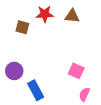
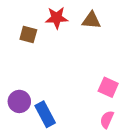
purple circle: (14, 71) -> (19, 101), moved
pink square: (76, 71) -> (108, 87), moved

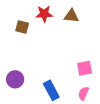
pink square: (108, 87) -> (85, 68), turned -35
blue rectangle: (45, 114) -> (51, 90), moved

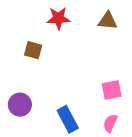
brown triangle: (71, 16) -> (108, 21), moved
brown square: (22, 27) -> (33, 50), moved

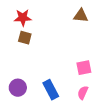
red star: (58, 18) -> (23, 18), moved
purple circle: (20, 105) -> (18, 88), moved

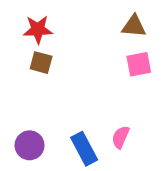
pink square: (84, 68) -> (139, 64), moved
pink semicircle: (83, 93) -> (121, 137), moved

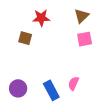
brown triangle: (134, 26) -> (82, 16), turned -49
red star: (38, 29) -> (41, 18), moved

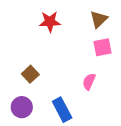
brown square: (25, 38) -> (30, 74), moved, turned 32
pink semicircle: (73, 83) -> (89, 82), moved

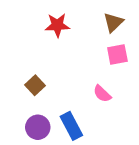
pink semicircle: (89, 82) -> (102, 94), turned -70
purple circle: (22, 107) -> (38, 127), moved

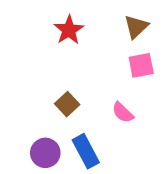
red star: (57, 25) -> (69, 30), turned -30
brown square: (35, 85) -> (67, 104), moved

